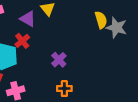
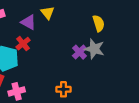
gray star: (116, 28) -> (94, 49), moved
purple cross: (59, 60) -> (79, 52), moved

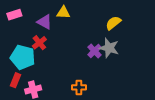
yellow triangle: (48, 13) -> (63, 13), turned -48
yellow semicircle: (99, 23) -> (113, 23), turned -112

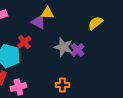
purple triangle: (45, 22) -> (38, 22), moved
gray star: (109, 48) -> (63, 47), moved

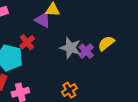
yellow semicircle: (95, 23) -> (106, 43), moved
orange cross: (62, 85) -> (69, 90), turned -32

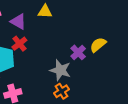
purple triangle: (43, 20) -> (18, 21), moved
gray star: (70, 48) -> (60, 70), moved

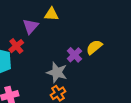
yellow triangle: (45, 12) -> (51, 14), moved
purple triangle: (18, 21) -> (31, 26), moved, turned 42

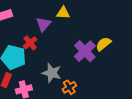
purple cross: (74, 55) -> (85, 51), size x1.5
gray star: (57, 72) -> (52, 73), moved

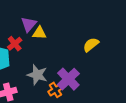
yellow triangle: (63, 13) -> (39, 33), moved
purple cross: (85, 51) -> (68, 79), moved

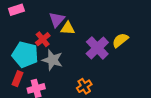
gray star: (37, 75) -> (52, 60), moved
purple cross: (68, 79) -> (97, 48), moved

